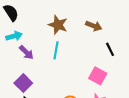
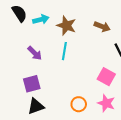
cyan arrow: (14, 36) -> (41, 19), moved
purple square: (23, 83) -> (32, 84), turned 30

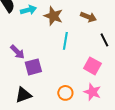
cyan line: (64, 51) -> (65, 41), moved
purple arrow: (35, 53) -> (17, 52), moved
purple square: (32, 84) -> (33, 67), moved

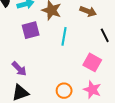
purple arrow: (17, 52) -> (19, 69), moved
purple square: (33, 67) -> (31, 30), moved

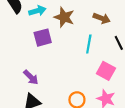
cyan line: (64, 36) -> (89, 44), moved

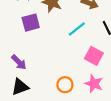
cyan line: (89, 44) -> (77, 29), turned 42

